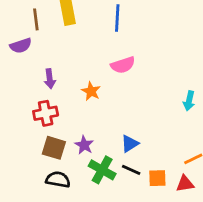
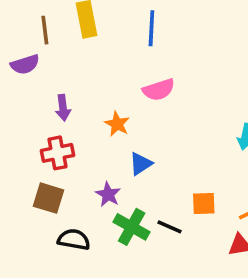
blue triangle: (130, 144) -> (141, 164), moved
brown square: (54, 148) -> (49, 198), moved
orange square: (157, 178) -> (204, 203), moved

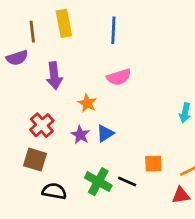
purple arrow: (63, 108) -> (54, 76), moved, size x1.4
red cross: (58, 153) -> (42, 125), turned -30
purple star: (108, 194) -> (80, 135), moved

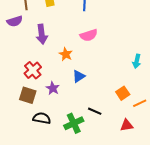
purple star: (80, 135) -> (53, 88), moved
orange square: (153, 164) -> (123, 93), moved, turned -32
green cross: (98, 182) -> (74, 123), moved, turned 36
red triangle: (181, 195) -> (127, 125), moved

